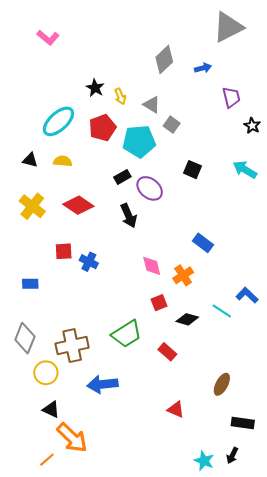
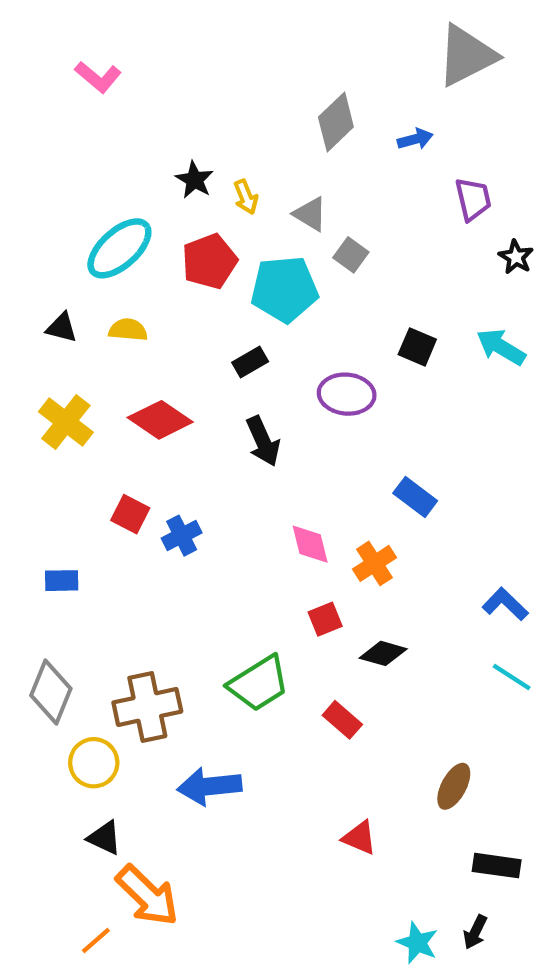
black square: (193, 170) -> (417, 347), moved
purple ellipse: (150, 188) -> (347, 394), moved, turned -35
red square: (64, 251) -> (130, 514), turned 30
blue cross: (89, 262) -> (182, 536), turned 36
cyan line: (222, 311) -> (512, 677), moved

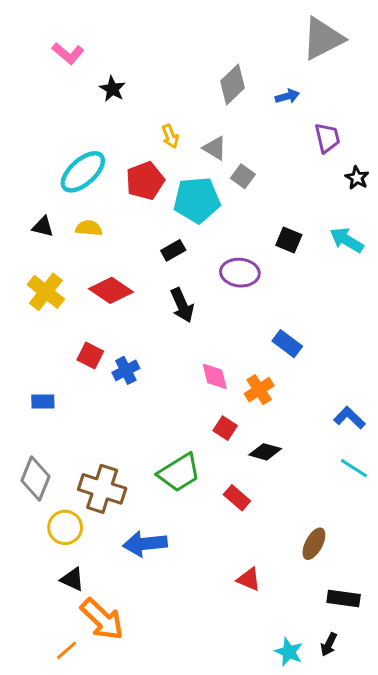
black star: (194, 180) -> (112, 89), moved
red square: (325, 619) -> (225, 428), turned -35
brown cross: (147, 707) -> (102, 489), turned 30

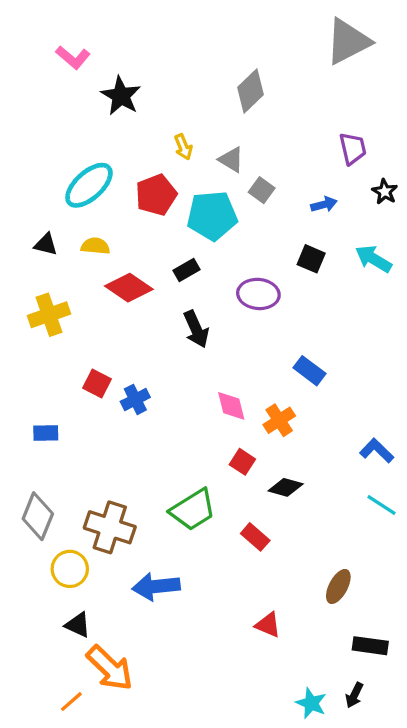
black star: (112, 89) -> (121, 96), size x1.4
blue arrow: (287, 96) -> (324, 204), moved
red diamond: (111, 290) -> (129, 288), moved
yellow cross: (46, 292) -> (49, 315), turned 33

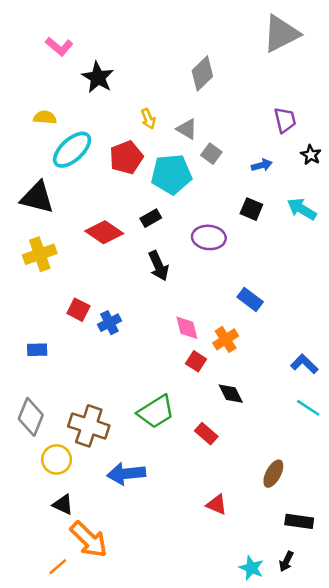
black triangle: (46, 244) -> (37, 197), size x1.8
yellow semicircle: (95, 246) -> (45, 117), moved
red square: (242, 462) -> (196, 361), moved
black diamond: (286, 487) -> (231, 394), turned 48

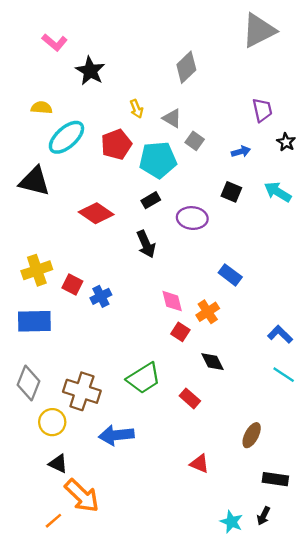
black rectangle: (151, 218) -> (151, 200), moved
yellow cross: (40, 254) -> (37, 270), moved
blue rectangle: (37, 350) -> (34, 321), size x1.8

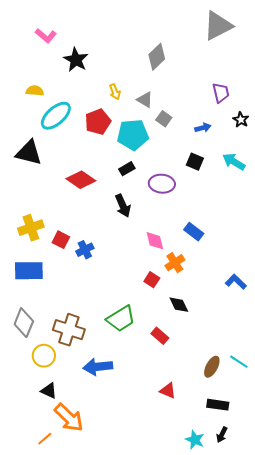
pink diamond: (172, 301) -> (155, 241), moved
cyan line: (284, 375) -> (239, 362), moved
black rectangle: (275, 479) -> (218, 405), moved

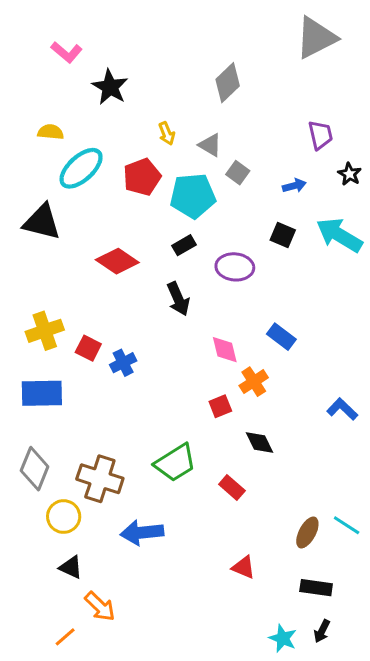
cyan arrow: (234, 162) -> (339, 235), size x1.4
red square: (152, 280) -> (220, 406), turned 35
orange arrow: (69, 418) -> (100, 606), size x0.7

